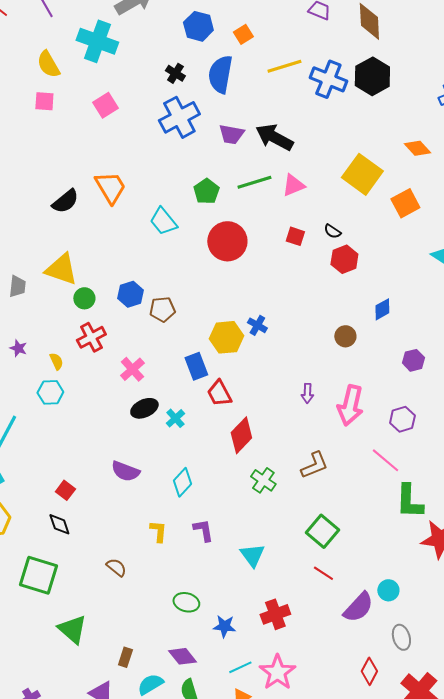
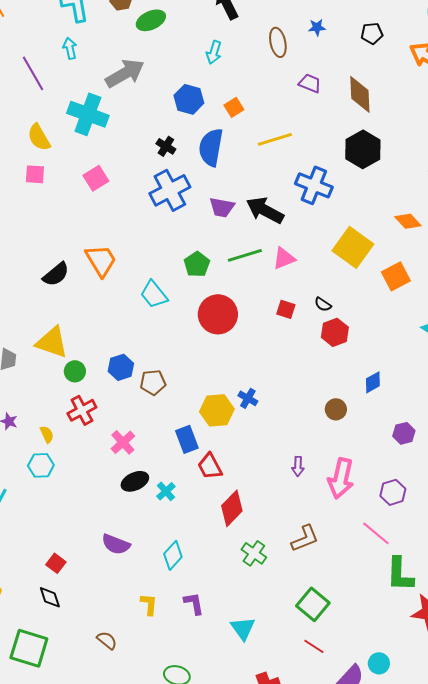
blue cross: (328, 79) -> (314, 185), moved

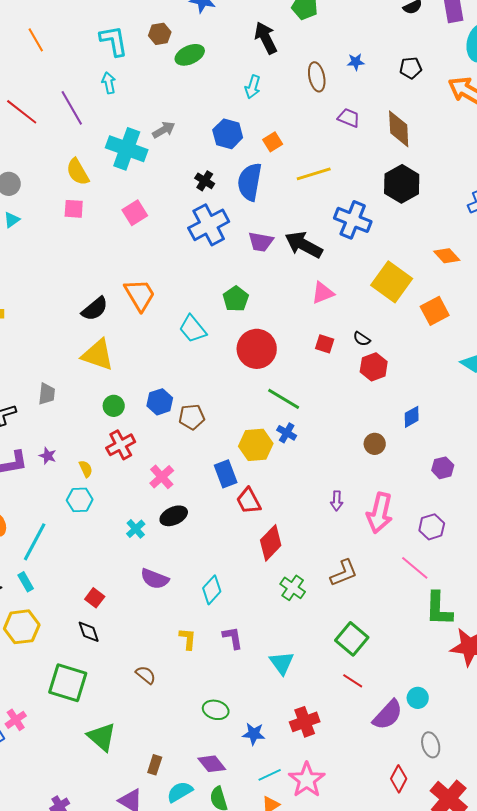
gray arrow: (125, 73) -> (164, 130), moved, size x0.6
green line: (245, 255) -> (284, 399), moved, turned 48
yellow triangle: (52, 342) -> (98, 355), moved
cyan cross: (166, 491) -> (136, 529), moved

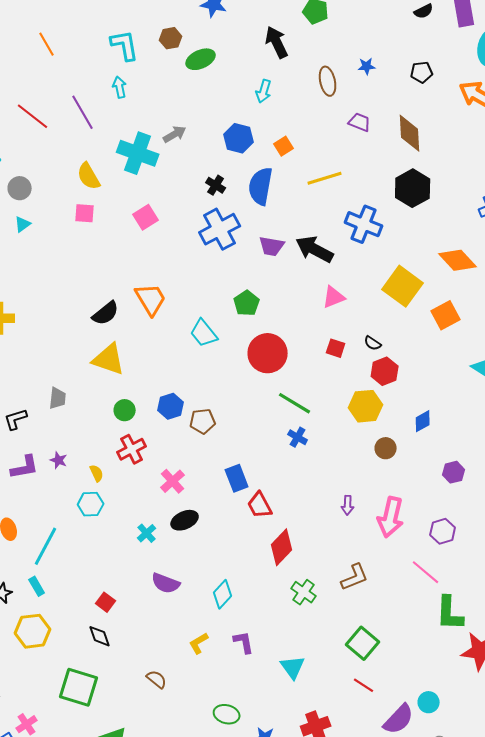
orange diamond: (447, 256) -> (458, 260), size x1.4
yellow hexagon: (256, 445) -> (366, 406), moved
yellow L-shape: (188, 639) -> (199, 643), turned -125

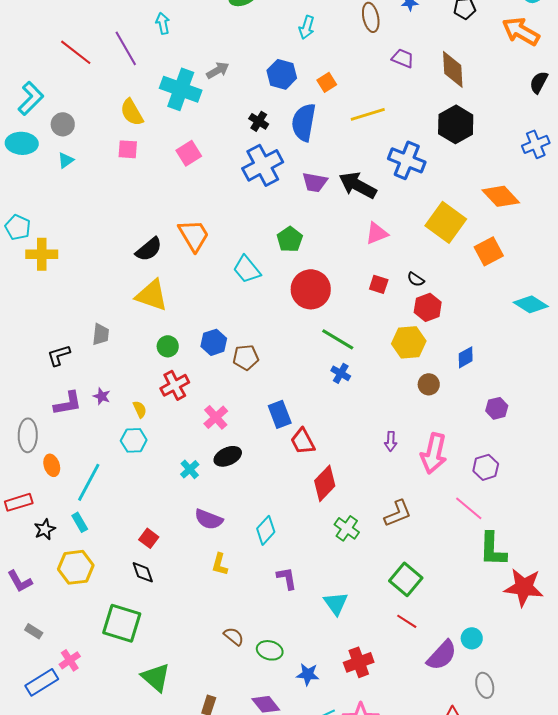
yellow L-shape: (199, 643) -> (220, 564), moved, turned -45
brown semicircle: (157, 679) -> (234, 636), moved

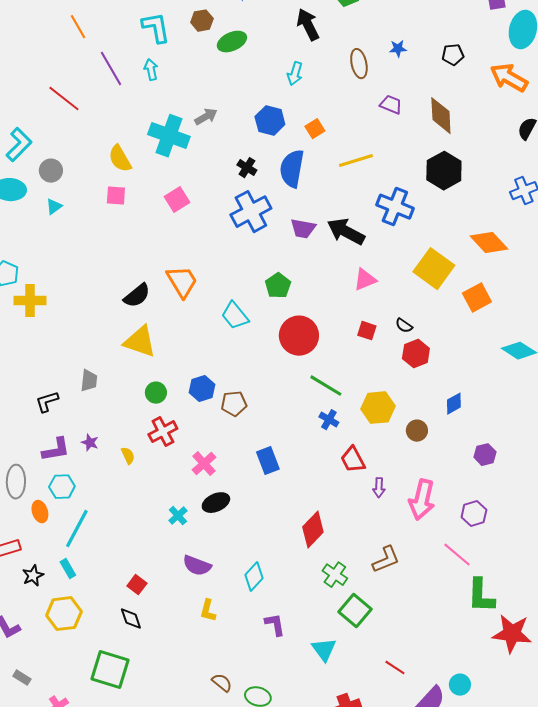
purple line: (126, 48) -> (111, 69), moved
yellow hexagon: (409, 342) -> (378, 408), moved
cyan hexagon: (134, 440) -> (62, 487), moved
red trapezoid: (303, 441) -> (353, 460), moved
green square: (406, 579) -> (355, 611), moved

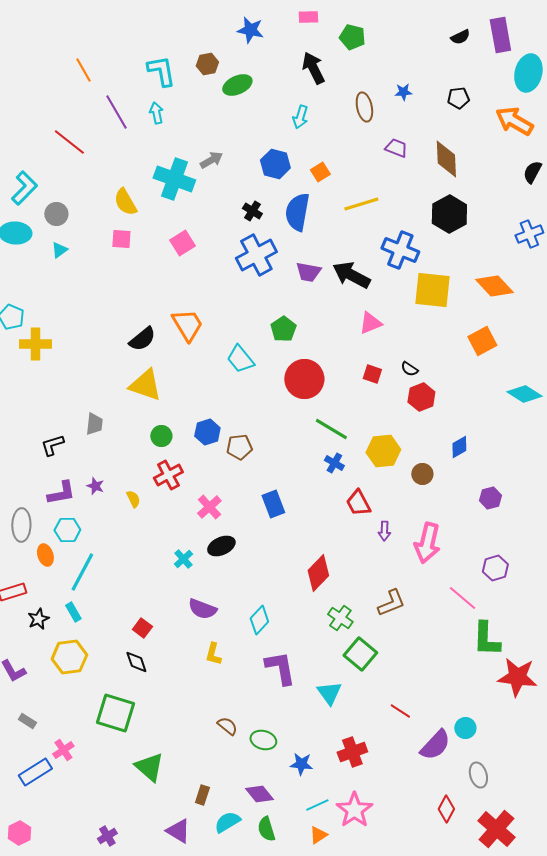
yellow square: (434, 269) -> (432, 290), moved, turned -30
purple hexagon: (474, 514) -> (495, 568), moved
purple L-shape: (275, 625) -> (280, 668), size x1.5

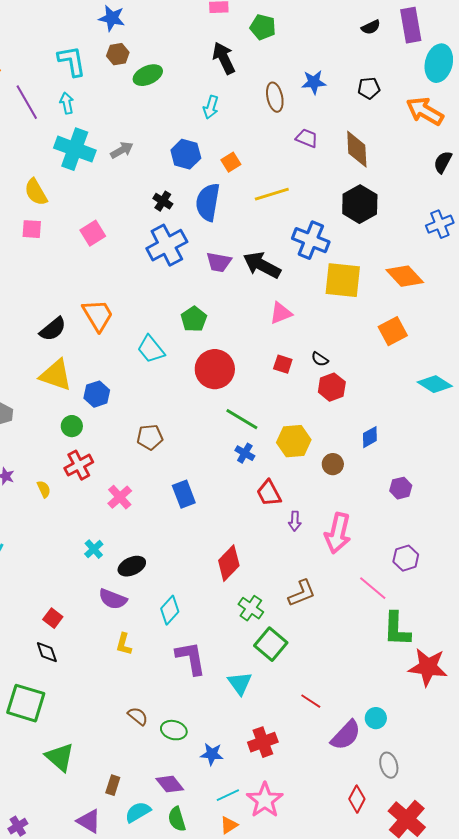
blue star: (250, 30) -> (112, 18), moved
blue star: (403, 92) -> (314, 82), size x1.4
cyan cross: (174, 179) -> (75, 149), moved
blue hexagon: (207, 432) -> (97, 394), moved
black ellipse: (221, 546) -> (132, 566), moved

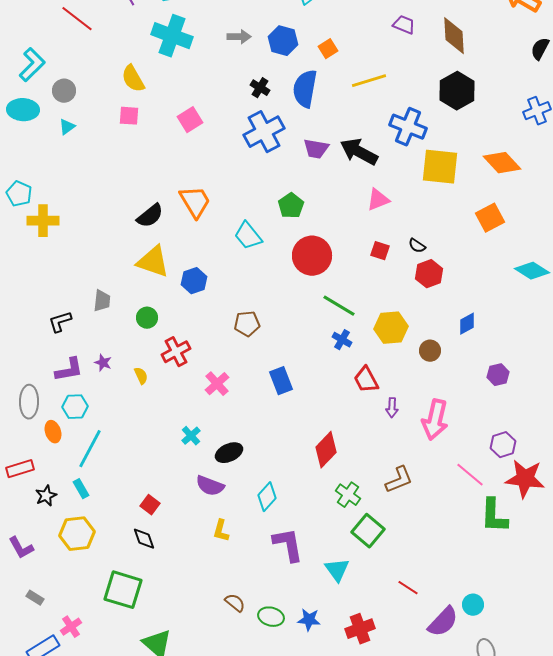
gray arrow: (122, 150) -> (239, 37), moved, turned 30
green circle: (72, 426) -> (147, 318), moved
red star: (428, 667) -> (525, 479), moved
blue star: (212, 754) -> (309, 620), moved

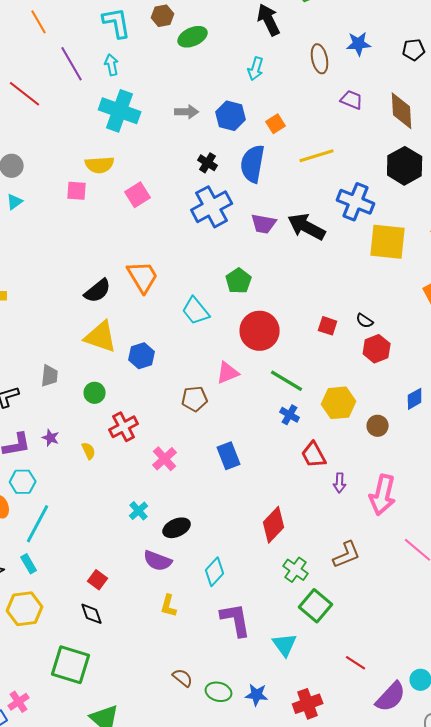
yellow semicircle: (133, 79) -> (100, 165), moved, turned -64
pink triangle: (378, 200) -> (228, 373), moved

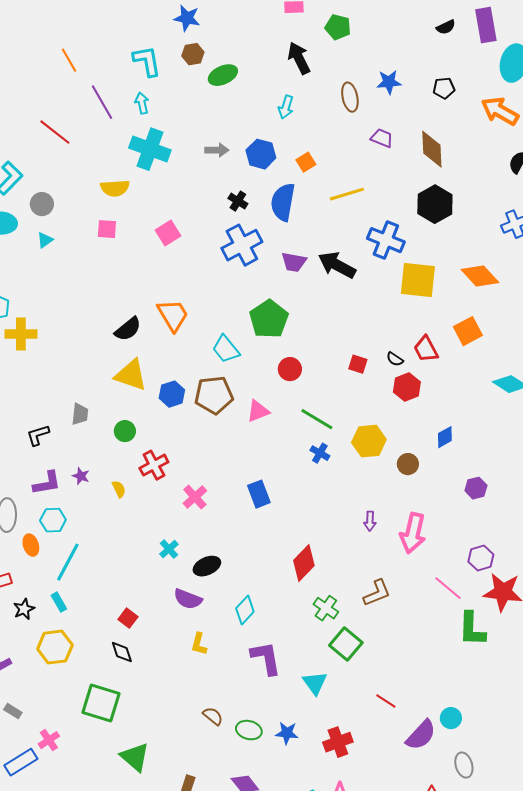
yellow semicircle: (100, 165) -> (115, 188), moved
green pentagon: (239, 281) -> (269, 319), size x1.5
red circle: (260, 331) -> (290, 369), size x0.6
brown pentagon: (195, 399) -> (214, 395), moved, size x1.5
red trapezoid: (314, 455) -> (426, 349), moved

